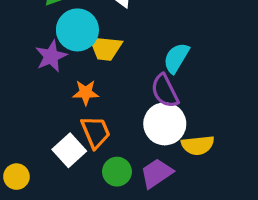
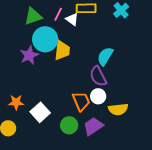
yellow trapezoid: (105, 48) -> (62, 50), turned -90
orange star: (86, 93) -> (16, 102), moved
white circle: (165, 124) -> (98, 96), size x0.6
orange trapezoid: (96, 132) -> (81, 101), moved

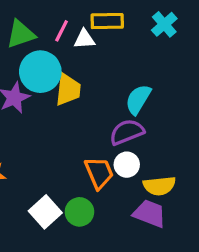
white triangle: (72, 19) -> (84, 39), turned -40
purple semicircle: (98, 76) -> (127, 132), turned 95
white square: (40, 112) -> (45, 212), moved
purple trapezoid: (93, 126) -> (150, 214), moved, turned 55

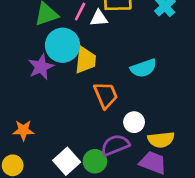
cyan semicircle: (138, 99) -> (143, 68), turned -140
purple semicircle: (127, 132) -> (115, 145), moved
orange trapezoid: (99, 173) -> (106, 95), moved

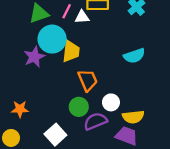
cyan semicircle: (143, 68) -> (134, 56), moved
green circle: (95, 161) -> (79, 107), moved

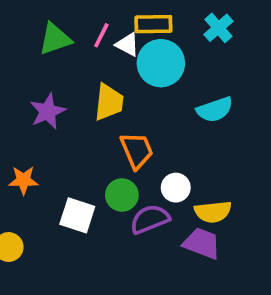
white triangle: (82, 17) -> (127, 45), turned 32
cyan circle: (52, 39) -> (161, 63), moved
orange star: (20, 109) -> (23, 180), moved
white square: (55, 135) -> (77, 215), moved, turned -30

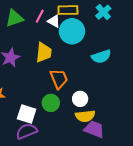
yellow semicircle: (213, 212) -> (85, 116), moved
purple semicircle: (150, 219) -> (27, 131), moved

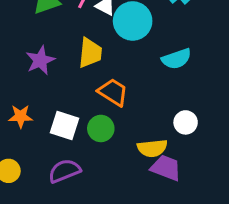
orange trapezoid: (59, 79) -> (113, 92), turned -35
white circle: (80, 99) -> (186, 122), moved
white square: (27, 114) -> (64, 125), moved

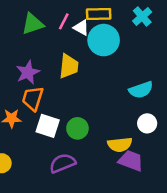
cyan semicircle: (176, 59) -> (141, 90), moved
orange trapezoid: (113, 92) -> (33, 99), moved, turned -105
purple semicircle: (64, 171) -> (63, 163), moved

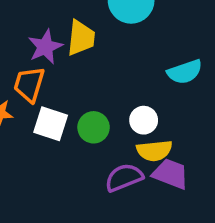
purple star: (28, 72) -> (45, 47), moved
white circle: (147, 123) -> (144, 120), moved
purple semicircle: (63, 163) -> (124, 177), moved

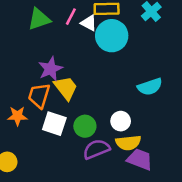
yellow trapezoid: (81, 38) -> (66, 88), moved, turned -44
purple semicircle: (124, 177) -> (96, 149), moved

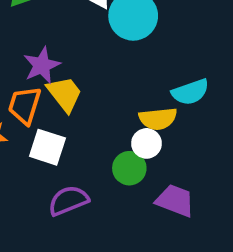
green circle: (85, 126) -> (129, 168), moved
yellow semicircle: (128, 143) -> (158, 119), moved
purple semicircle: (96, 149) -> (68, 201), moved

